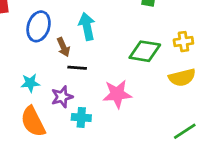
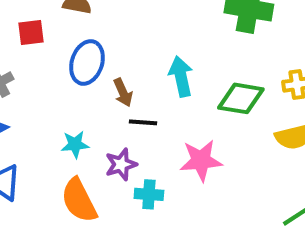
cyan arrow: (87, 26) -> (181, 76), moved

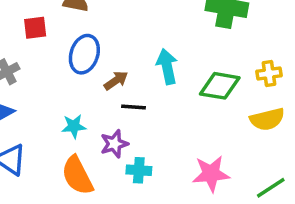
brown arrow: (123, 92) -> (116, 81), turned -100
pink star: (201, 160) -> (211, 174), moved

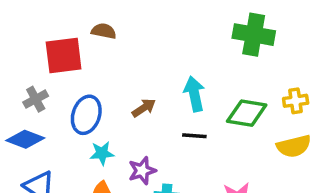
red square: (35, 28) -> (64, 56), size x1.6
blue ellipse: (84, 54) -> (86, 115), moved
black line: (134, 107) -> (194, 136), moved

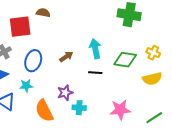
yellow cross: (296, 101) -> (153, 53), turned 32
cyan star: (102, 153) -> (26, 86), moved

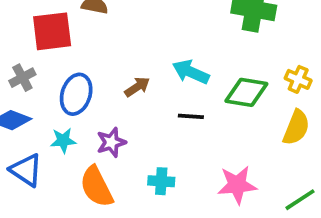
cyan arrow: (95, 49) -> (191, 72), turned -54
yellow semicircle: (152, 79) -> (296, 128), turned -54
purple star: (65, 93) -> (111, 142), moved

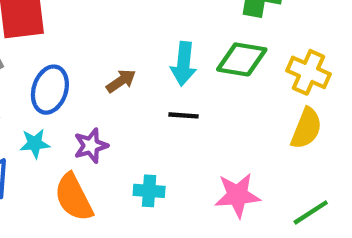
cyan arrow: (191, 72) -> (184, 64), turned -108
yellow cross: (298, 79) -> (309, 72), size x1.4
green diamond: (246, 92) -> (242, 59), moved

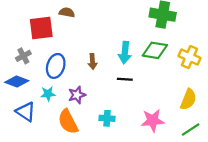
brown arrow: (121, 81) -> (93, 61), turned 120
yellow semicircle: (306, 128) -> (188, 99), moved

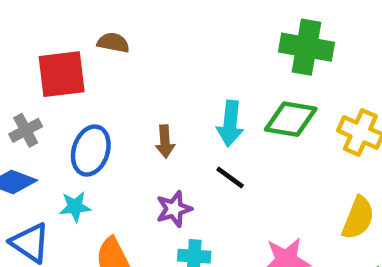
black line: (125, 79) -> (230, 177), turned 32
purple star: (77, 95) -> (174, 209), moved

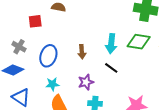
red square: (62, 74) -> (35, 21), size x0.6
gray cross: (26, 130) -> (19, 47), turned -32
cyan star: (75, 207) -> (52, 84), moved

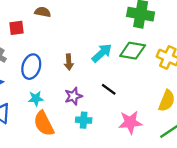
cyan arrow: (111, 44) -> (102, 53), turned -138
black line: (111, 68) -> (109, 89), moved

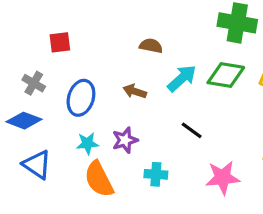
brown semicircle: (43, 12) -> (151, 46), moved
brown arrow: (69, 62) -> (135, 91), turned 112
purple star: (73, 96) -> (125, 140), moved

